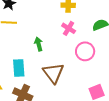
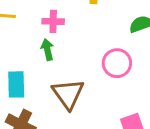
pink cross: (69, 28) -> (53, 21), moved, turned -32

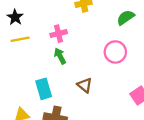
brown triangle: (68, 94) -> (85, 85), size x0.6

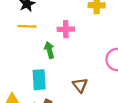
green arrow: (60, 56) -> (49, 50), moved

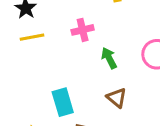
green arrow: (49, 50) -> (109, 58), moved

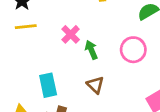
pink cross: (83, 30) -> (71, 34), moved, turned -36

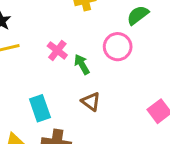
pink circle: (133, 50) -> (118, 47), moved

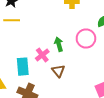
pink cross: (57, 50) -> (42, 55), moved

